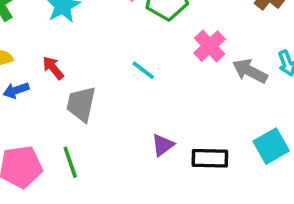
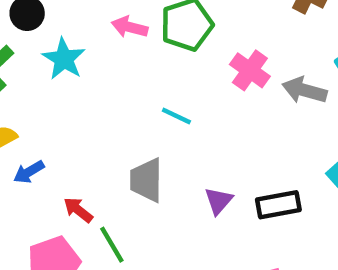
red arrow: (53, 68) -> (78, 210), moved
gray trapezoid: (81, 104) -> (146, 180), moved

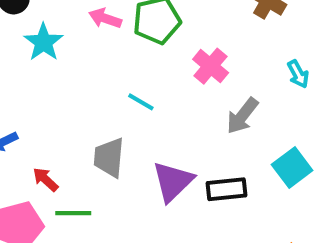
gray arrow: (304, 90) -> (242, 116), moved, turned -72
purple triangle: (219, 201) -> (173, 181), size x1.6
green line: (112, 245) -> (73, 213), turned -64

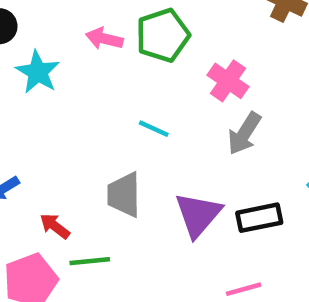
gray arrow: (242, 116) -> (244, 133), moved

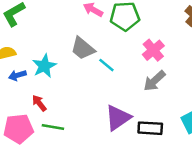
cyan star: (38, 72) -> (44, 66), moved
gray trapezoid: (124, 195) -> (83, 48), moved, turned -65

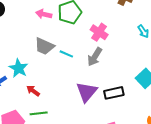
gray arrow: (154, 81) -> (95, 57), moved
red arrow: (39, 103) -> (33, 91), moved

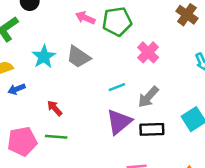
cyan line: (66, 54) -> (117, 87), moved, turned -56
gray arrow: (95, 57) -> (148, 97), moved
cyan star: (19, 68) -> (44, 57), moved

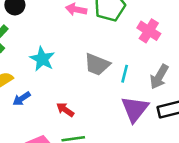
gray trapezoid: (78, 57) -> (97, 64), moved
cyan line: (117, 87) -> (125, 74), turned -42

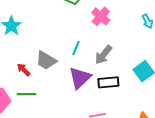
gray trapezoid: (97, 64) -> (46, 60), moved

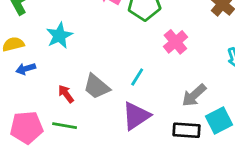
gray arrow: (103, 55) -> (194, 95), moved
black rectangle: (108, 82) -> (187, 130), moved

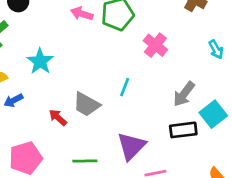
purple triangle: (136, 116) -> (131, 146), moved
green line: (65, 126) -> (85, 161), moved

